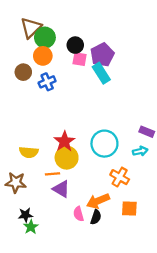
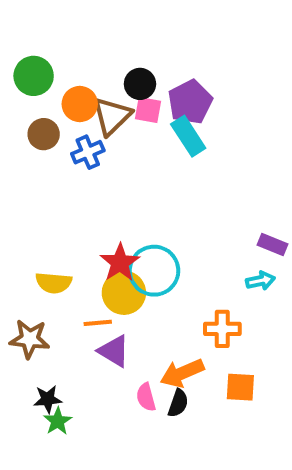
brown triangle: (31, 28) -> (112, 116), moved
green circle: (45, 37) -> (34, 76), moved
cyan circle: (104, 144) -> (154, 271), moved
orange cross: (120, 177) -> (222, 329), turned -30

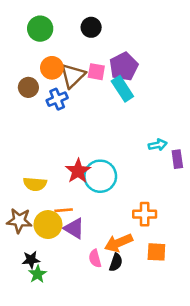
green circle: (34, 76) -> (40, 29), moved
black circle: (140, 84) -> (91, 27), moved
purple rectangle: (272, 245) -> (177, 159), turned 60
cyan arrow: (260, 281) -> (158, 145), moved
yellow circle: (124, 293) -> (48, 225), moved

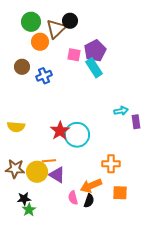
orange circle: (52, 68) -> (40, 42), moved
brown triangle: (73, 76) -> (56, 29), moved
yellow semicircle: (35, 184) -> (16, 127), moved

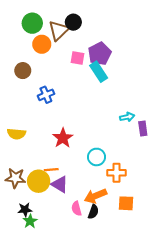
blue cross: (44, 76) -> (46, 95), moved
cyan circle: (77, 135) -> (97, 157), moved, size x0.7

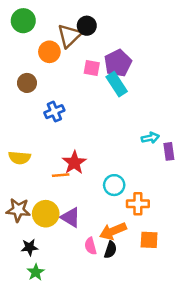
green circle: (32, 23) -> (23, 21), moved
orange line: (51, 170) -> (61, 175), moved
green star: (30, 221) -> (36, 272), moved

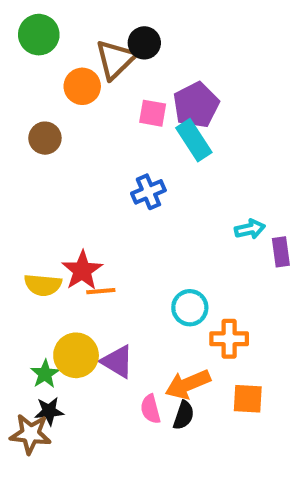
blue cross: (54, 112) -> (148, 192), moved
yellow semicircle: (20, 158) -> (43, 285), moved
red star: (74, 163) -> (82, 270), moved
brown star: (18, 210) -> (30, 434), moved
green star: (36, 272) -> (45, 374), moved

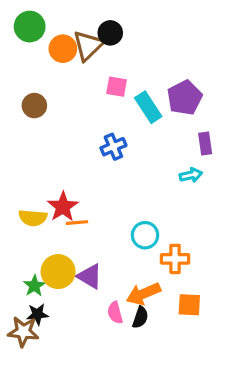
orange circle: (82, 86) -> (63, 49), moved
purple pentagon: (196, 105) -> (185, 98), moved
purple rectangle: (281, 252) -> (205, 144), moved

